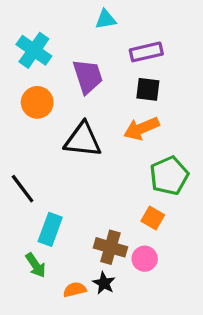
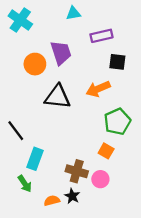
cyan cross: (34, 50) -> (20, 20), moved
black square: (148, 89) -> (117, 62), moved
orange circle: (37, 102) -> (35, 64), moved

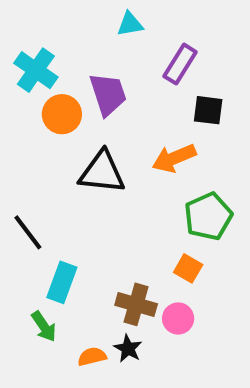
cyan cross: (20, 20) -> (36, 70), moved
purple rectangle: (102, 36) -> (180, 64), turned -45

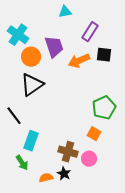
orange arrow: (174, 158) -> (79, 61), moved
black triangle: (102, 172) -> (32, 85), moved, turned -40

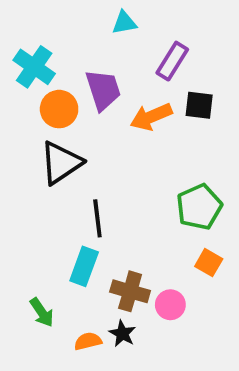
black line: (14, 116) -> (97, 218), moved, turned 30
orange square: (94, 134) -> (209, 263), moved
cyan rectangle: (31, 141) -> (84, 266), moved

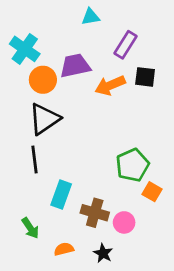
purple trapezoid: (103, 90) -> (75, 66), turned -84
green pentagon: (199, 207) -> (132, 165), moved
black line: (97, 218) -> (35, 159), moved
black star: (122, 334) -> (103, 253), moved

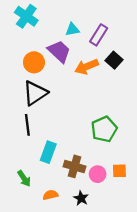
cyan triangle: (90, 17) -> (72, 29), moved
cyan cross: (25, 49) -> (26, 16), moved
purple trapezoid: (75, 66) -> (59, 51), turned 55
black square: (145, 77) -> (114, 60), turned 35
orange square: (152, 192) -> (119, 171), moved, turned -32

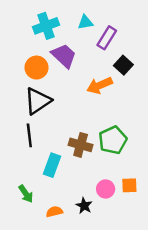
cyan cross: (26, 16) -> (46, 26), moved, turned 35
cyan triangle: (72, 29) -> (85, 22), moved
orange arrow: (87, 67) -> (100, 85), moved
brown cross: (75, 166) -> (81, 145), moved
black star: (81, 198) -> (84, 206), moved

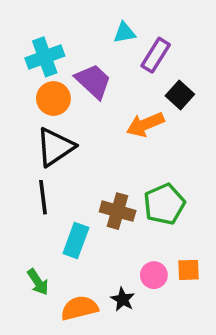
cyan cross: (46, 26) -> (45, 57), moved
orange semicircle: (54, 212) -> (79, 308), size x1.5

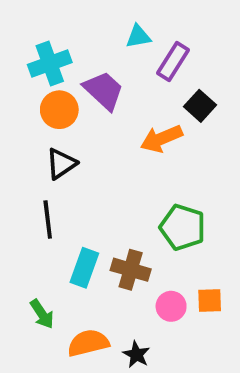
black triangle: (55, 147) -> (61, 164), size x0.7
green pentagon: (164, 204) -> (183, 227), turned -30
brown cross: (118, 211) -> (131, 270), moved
black star: (123, 299) -> (136, 354), moved

